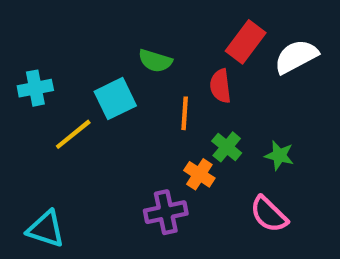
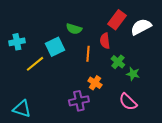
green cross: (227, 147) -> (118, 62), moved

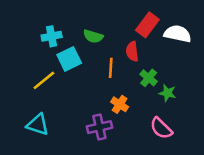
white semicircle: (141, 27) -> (178, 34), turned 40
cyan cross: (17, 42) -> (52, 36), moved
cyan triangle: (22, 109) -> (38, 125), moved

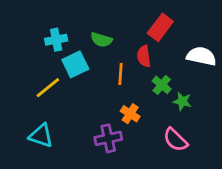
white semicircle: (178, 34) -> (201, 56), moved

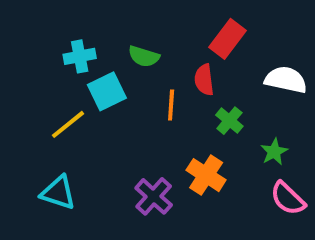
green star: (182, 101) -> (274, 152), moved, turned 30
orange cross: (130, 114) -> (206, 175), moved, size x1.4
purple cross: (108, 138) -> (154, 196), turned -36
pink semicircle: (175, 140) -> (288, 198), moved

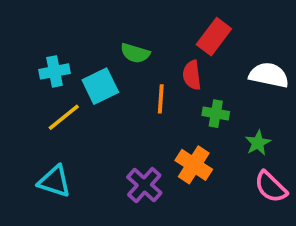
cyan cross: (80, 56) -> (55, 71), moved
green cross: (229, 121) -> (216, 114), turned -30

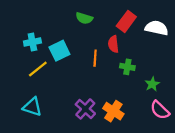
green semicircle: (135, 53) -> (84, 18), moved
white semicircle: (269, 75) -> (157, 28), moved
orange cross: (194, 165) -> (113, 111), moved

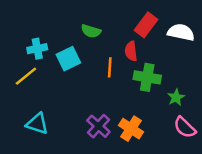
green semicircle: (84, 18) -> (91, 31), moved
green cross: (127, 67) -> (147, 77), size x1.5
yellow line: (38, 69) -> (26, 76), moved

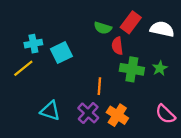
green semicircle: (91, 31) -> (103, 28), moved
orange line: (110, 67) -> (99, 86), moved
green star: (176, 97) -> (160, 68), moved
cyan triangle: (37, 124) -> (50, 111), moved

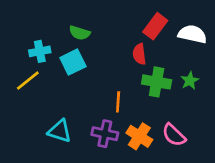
green semicircle: (103, 28) -> (80, 33), moved
purple cross: (88, 113) -> (105, 134), turned -30
pink semicircle: (165, 114) -> (174, 135), moved

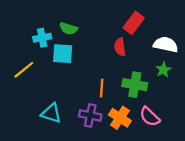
white semicircle: (192, 34) -> (166, 45), moved
cyan cross: (40, 51) -> (42, 38), moved
cyan square: (73, 62) -> (63, 54), turned 30
green cross: (157, 82) -> (135, 85), moved

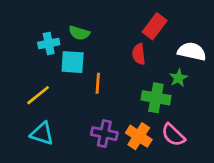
yellow line: (24, 70) -> (38, 95), moved
green star: (163, 70) -> (178, 78), moved
orange line: (102, 88) -> (98, 83), moved
cyan triangle: (51, 113) -> (42, 134), moved

